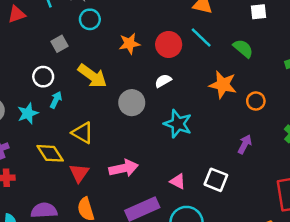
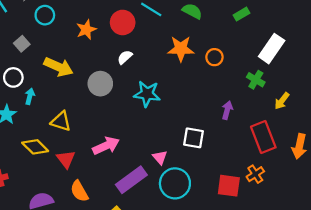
purple arrow: (245, 144) -> (227, 110), moved
pink triangle: (178, 181) -> (160, 157), moved, turned 35

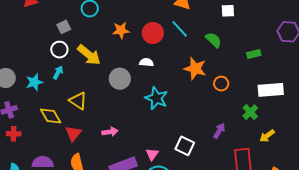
white rectangle: (272, 49) -> (271, 90), turned 35
white semicircle: (125, 57) -> (146, 62), turned 32
white circle: (13, 77) -> (59, 50), moved
pink arrow: (106, 146) -> (110, 132), size x0.7

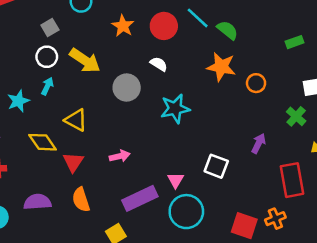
orange star: (121, 30) -> (123, 26), turned -30
green semicircle: (213, 40) -> (227, 30), moved
white semicircle: (146, 62) -> (159, 64), turned 32
cyan star: (156, 98) -> (175, 109), turned -30

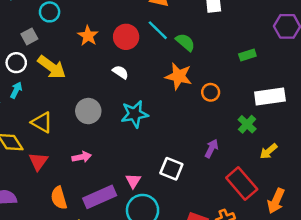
gray square: (50, 28) -> (29, 36), moved
gray circle: (127, 88) -> (88, 111), moved
red rectangle: (292, 180) -> (242, 183), turned -32
orange semicircle: (81, 200) -> (59, 198), moved

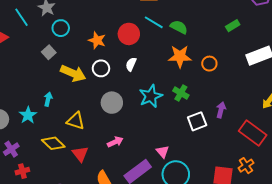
white circle: (16, 63) -> (101, 68), moved
white semicircle: (120, 72) -> (131, 64), turned -88
green cross: (247, 124) -> (181, 93), moved
white square: (171, 169) -> (197, 121), moved, turned -30

